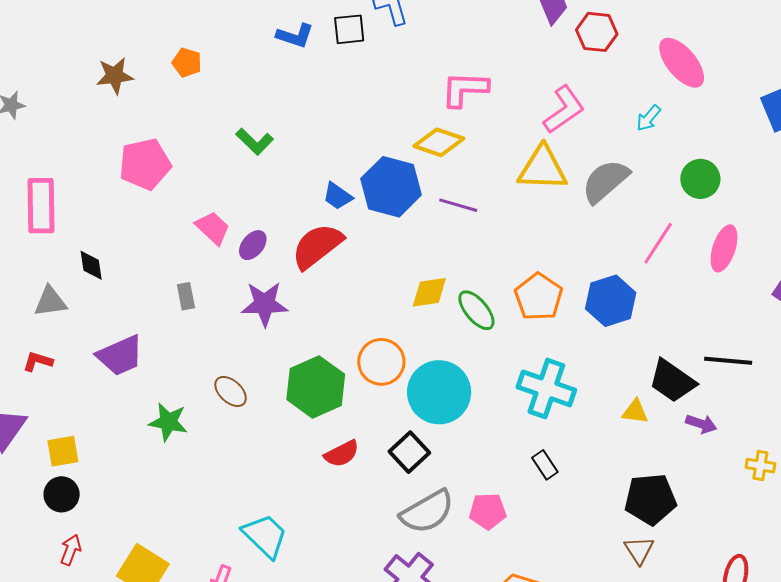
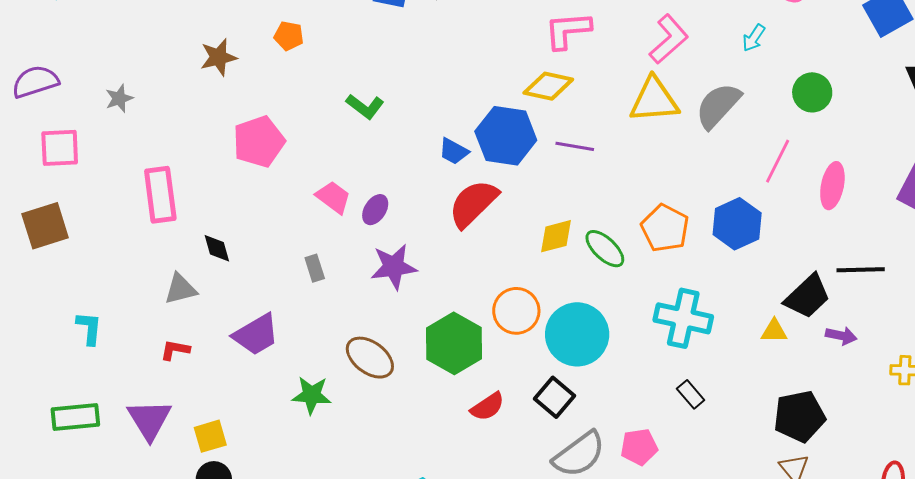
red semicircle: (317, 246) -> (473, 203), moved
pink ellipse: (724, 248) -> (832, 186), moved
black trapezoid: (672, 381) -> (807, 296), turned -72
brown ellipse: (231, 391) -> (370, 358), size x1.4

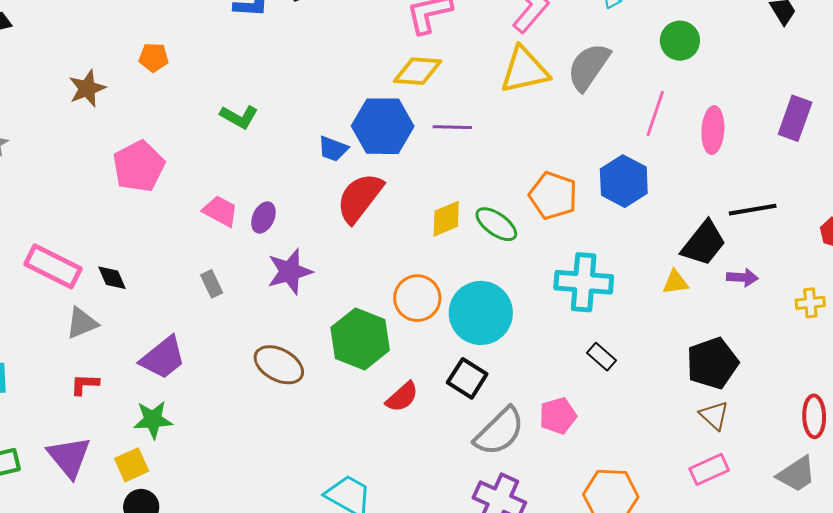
pink rectangle: (160, 195) -> (53, 266), moved, turned -48
green star: (312, 395) -> (153, 420), moved

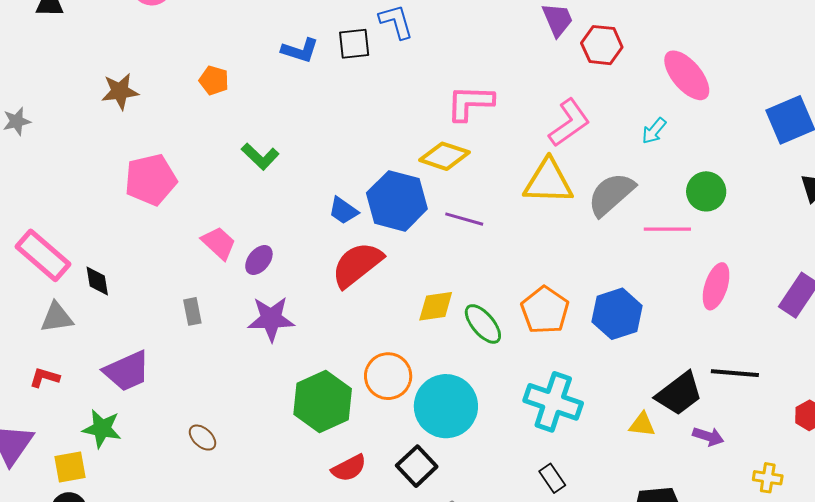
orange pentagon: (154, 57) -> (214, 80), moved
pink line: (655, 113) -> (667, 229), moved, turned 57
brown ellipse: (279, 365) -> (203, 438), moved, size x0.6

